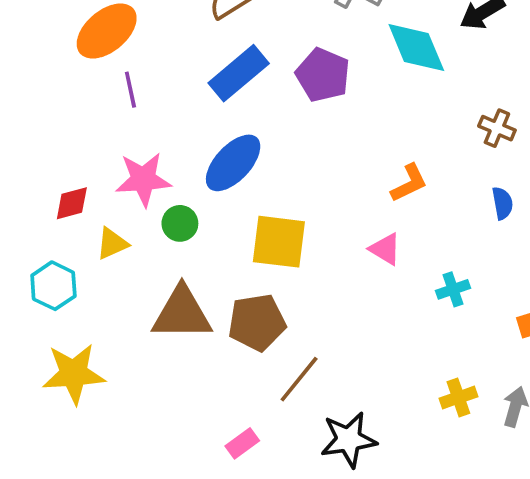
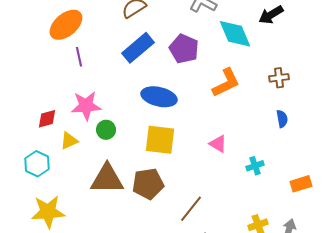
brown cross: (497, 128) -> (279, 78), turned -30
blue ellipse: (233, 163) -> (159, 97), moved, turned 60
orange L-shape: (409, 183) -> (226, 83), moved, size x1.4
brown line: (299, 379) -> (191, 209), moved

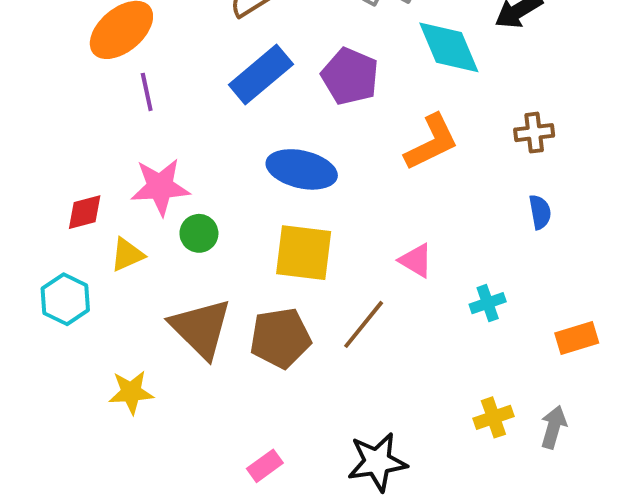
brown triangle: (107, 179) -> (201, 328), turned 45
brown line: (191, 209) -> (364, 324), moved
yellow star: (48, 212) -> (131, 392), moved, size x0.7

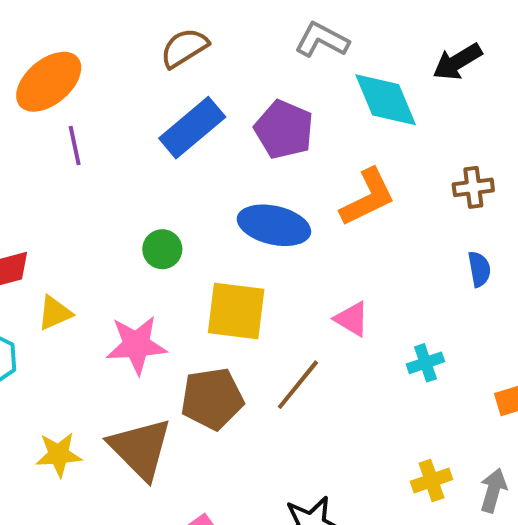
blue ellipse: (302, 169) -> (274, 225), moved
pink star: (160, 187) -> (136, 345), moved
green circle: (199, 233) -> (162, 249), moved
brown triangle: (201, 328) -> (140, 449), moved

